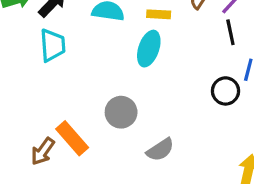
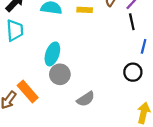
cyan ellipse: (149, 49) -> (52, 54), moved
black circle: (225, 91) -> (133, 72), moved

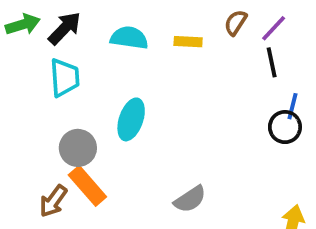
black circle: (133, 72) -> (285, 127), moved
gray circle: (60, 74) -> (78, 148), moved

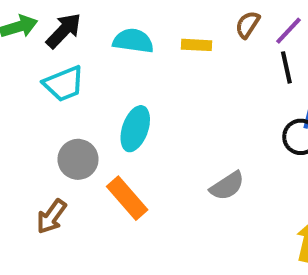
cyan trapezoid: (65, 78) -> (64, 84), turned 72
orange rectangle: (87, 186) -> (127, 198), moved
gray semicircle: (190, 199) -> (227, 186), moved

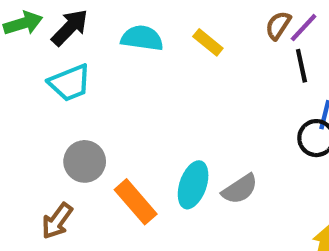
brown semicircle: (248, 25) -> (278, 25), moved
yellow rectangle: (196, 45) -> (208, 42), turned 36
cyan ellipse: (135, 129) -> (193, 185), moved

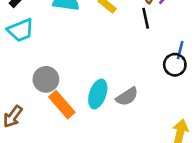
black line: (301, 66) -> (146, 18), moved
gray circle: (85, 161) -> (46, 79), moved

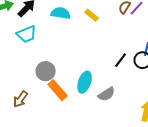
black line: (146, 18) -> (121, 60), moved, turned 49
gray semicircle: (127, 97) -> (107, 94), moved

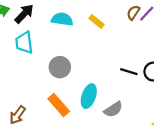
cyan trapezoid: (27, 34) -> (24, 43), turned 105
black line: (121, 60) -> (129, 72), turned 70
gray circle: (46, 71) -> (60, 67), moved

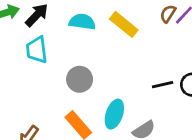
yellow rectangle: (97, 21) -> (124, 24), size x1.5
black line: (129, 72) -> (163, 85), turned -30

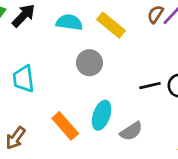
cyan trapezoid: (37, 50) -> (24, 79), moved
gray circle: (80, 79) -> (89, 63), moved

